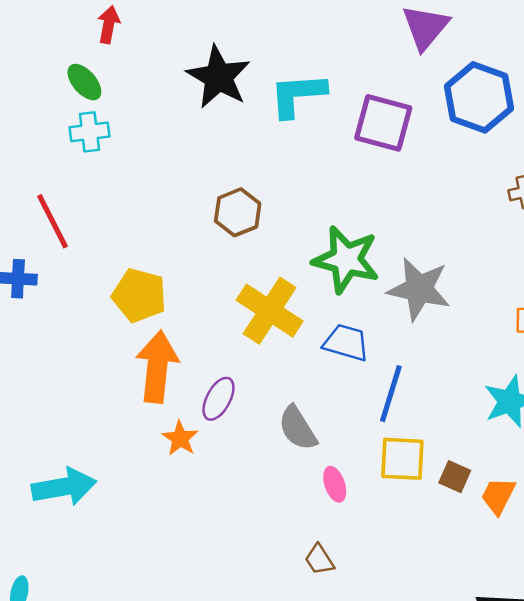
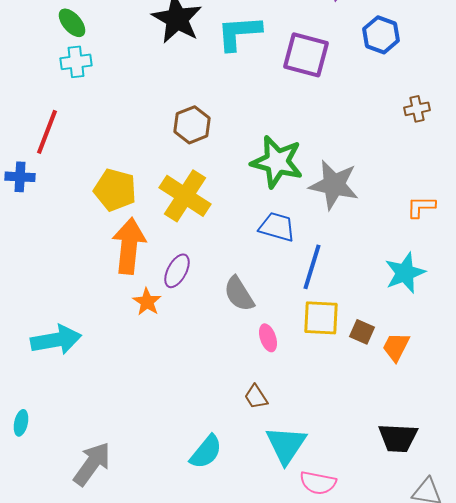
blue hexagon: (479, 97) -> (381, 35), size x0.7
red line: (52, 221) -> (47, 132), turned 48
yellow cross: (270, 311) -> (185, 196), moved

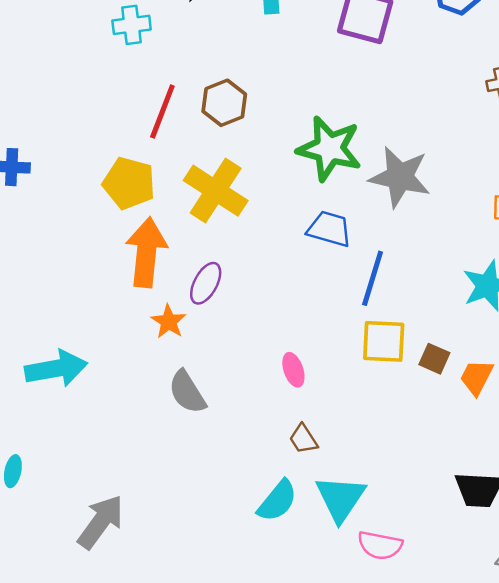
cyan cross: (76, 62) -> (132, 25), moved
red line: (47, 132) -> (162, 111), moved
gray semicircle: (239, 294) -> (187, 392), moved
pink ellipse: (268, 338) -> (293, 370), moved
cyan semicircle: (206, 452) -> (277, 501), moved

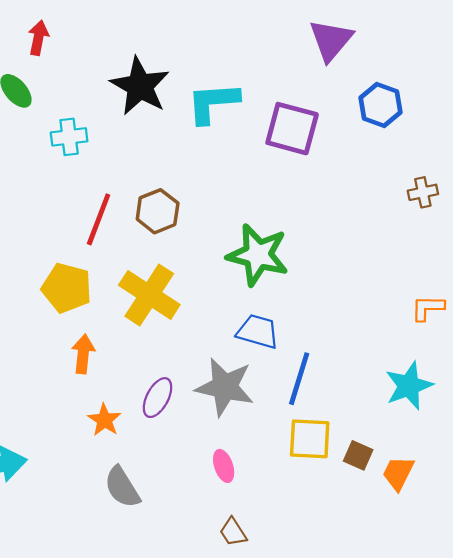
gray star: (400, 177) -> (225, 387), moved
orange arrow: (146, 252) -> (83, 354), size x0.6
purple ellipse: (206, 283) -> (158, 398), moved

